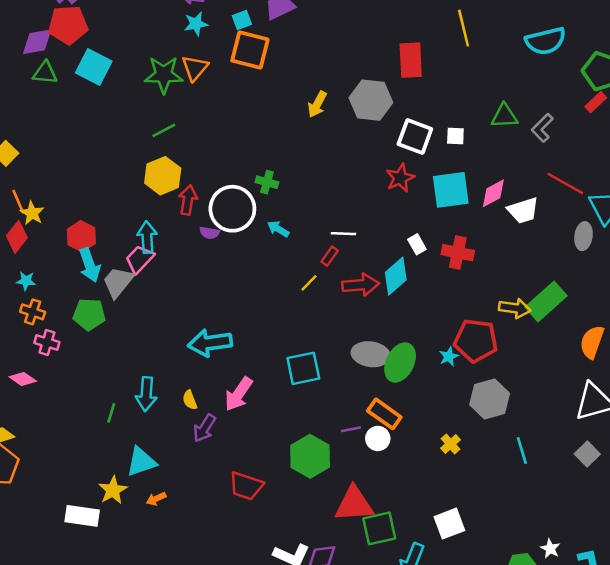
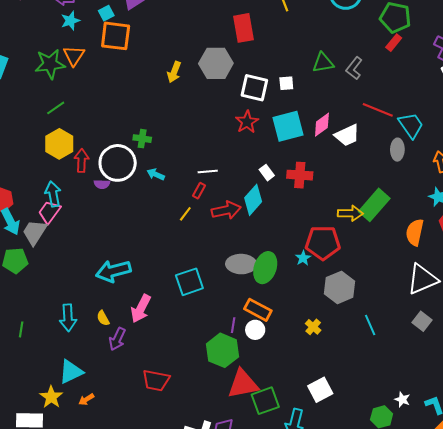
green line: (111, 413) -> (21, 329), moved
purple line: (351, 429) -> (233, 325), turned -63
green hexagon: (310, 456) -> (223, 350), moved

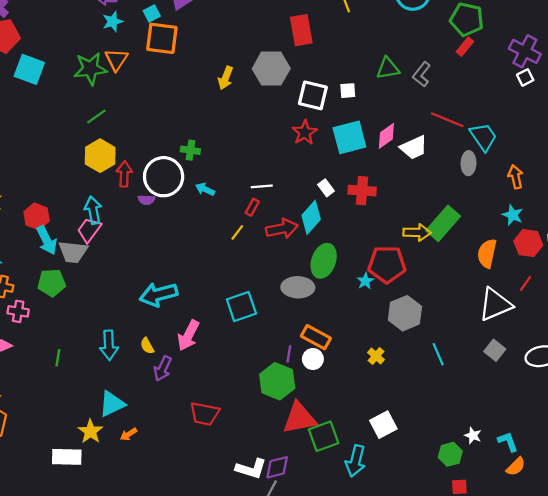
gray trapezoid: (35, 232) -> (73, 252), turned -116
green ellipse: (265, 268) -> (324, 261), moved

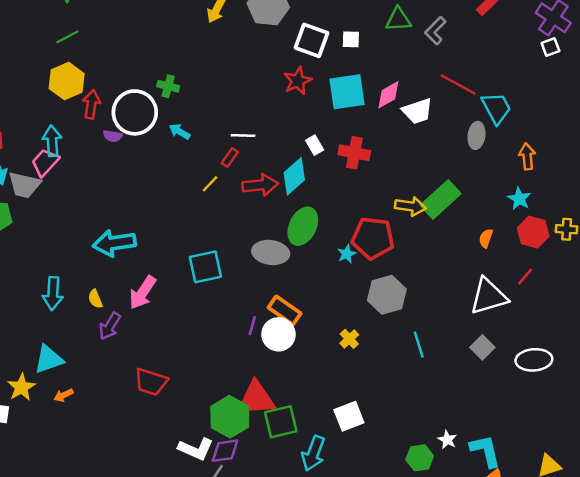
orange semicircle: (487, 253) -> (486, 238), size x0.6
white circle: (313, 359) -> (278, 334), size x1.4
green hexagon: (277, 381) -> (230, 417), moved
cyan L-shape: (508, 442) -> (486, 451), size x1.4

